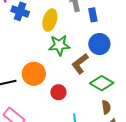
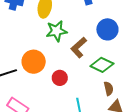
blue circle: (99, 44) -> (107, 29), moved

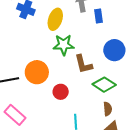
brown L-shape: (79, 47) -> (83, 64), turned -70

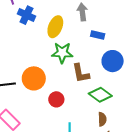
blue rectangle: (99, 16) -> (98, 35), moved, turned -72

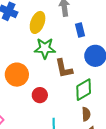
blue rectangle: (98, 35) -> (80, 30), turned 64
green diamond: (100, 95) -> (84, 90), turned -65

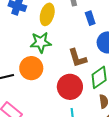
green star: (45, 48) -> (41, 42), moved
red circle: (40, 95) -> (70, 87), moved, size x1.6

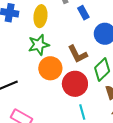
orange circle: (31, 68) -> (50, 68), moved

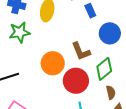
green star: (39, 45) -> (20, 32), moved

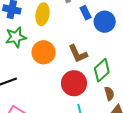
blue circle: (110, 33) -> (105, 22), moved
orange circle: (53, 63) -> (44, 52), moved

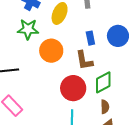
blue rectangle: (86, 13) -> (90, 38), moved

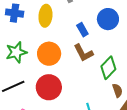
green star: (28, 29) -> (16, 52), moved
red circle: (73, 88) -> (49, 87), moved

